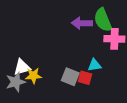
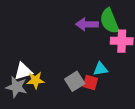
gray square: (70, 77) -> (75, 81), turned 36
gray star: (16, 82) -> (17, 87), turned 30

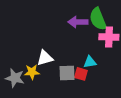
white triangle: (23, 71) -> (45, 58), moved
gray square: (75, 81) -> (67, 73), turned 30

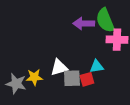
white triangle: (45, 58) -> (59, 68), moved
red square: (81, 74) -> (87, 79), turned -32

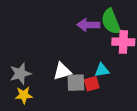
yellow star: (34, 77) -> (24, 95), moved
gray star: (16, 84) -> (20, 74), moved, turned -30

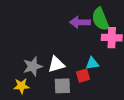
gray star: (20, 74) -> (33, 66), moved
gray square: (76, 83) -> (62, 86), moved

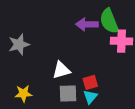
cyan triangle: (92, 63) -> (90, 97), moved, turned -40
gray star: (33, 66) -> (19, 44), moved

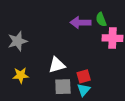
green semicircle: (109, 21) -> (101, 20), size x0.6
yellow star: (23, 93) -> (21, 75), moved

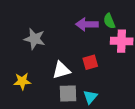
gray star: (18, 41) -> (35, 39), moved, turned 30
red square: (84, 76) -> (90, 62), moved

